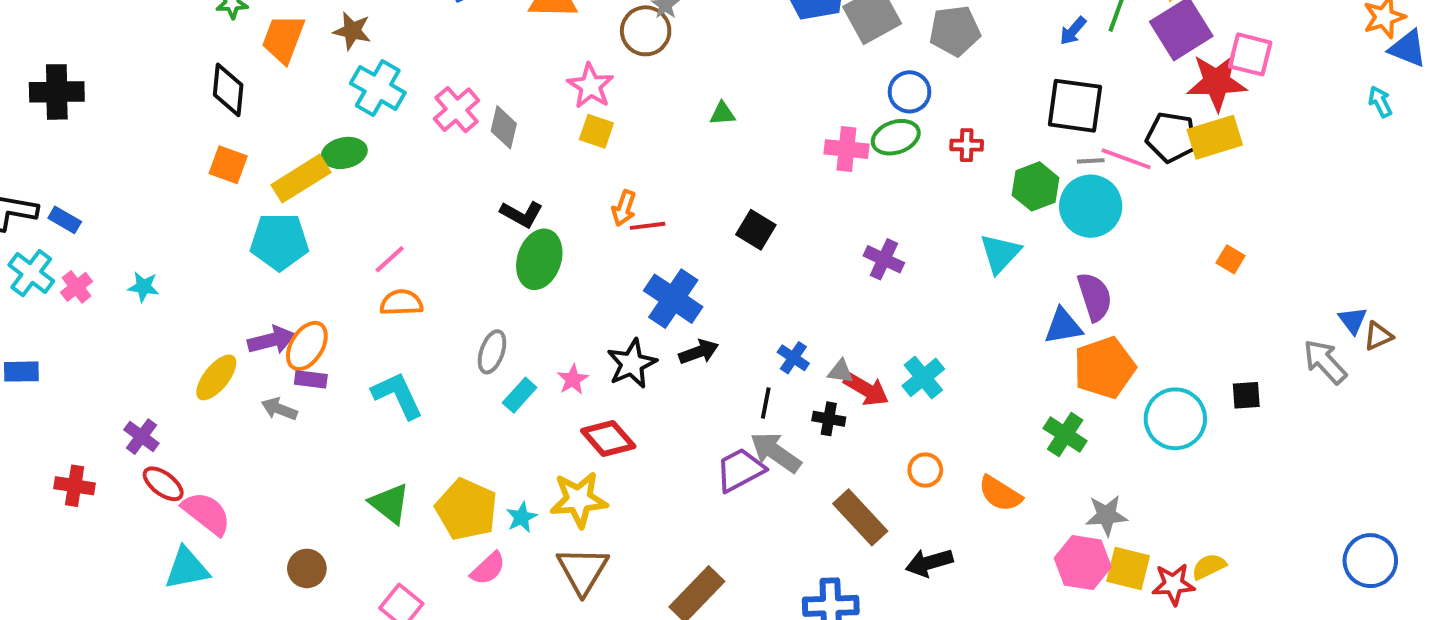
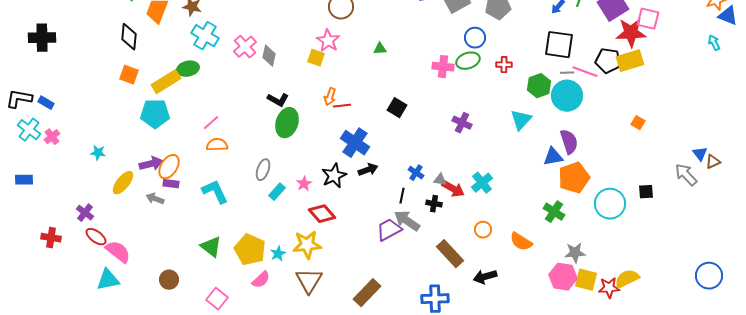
pink star: (590, 86) -> (328, 41), moved
cyan star: (143, 287) -> (98, 153), moved
yellow semicircle: (1209, 567) -> (627, 279), size x1.4

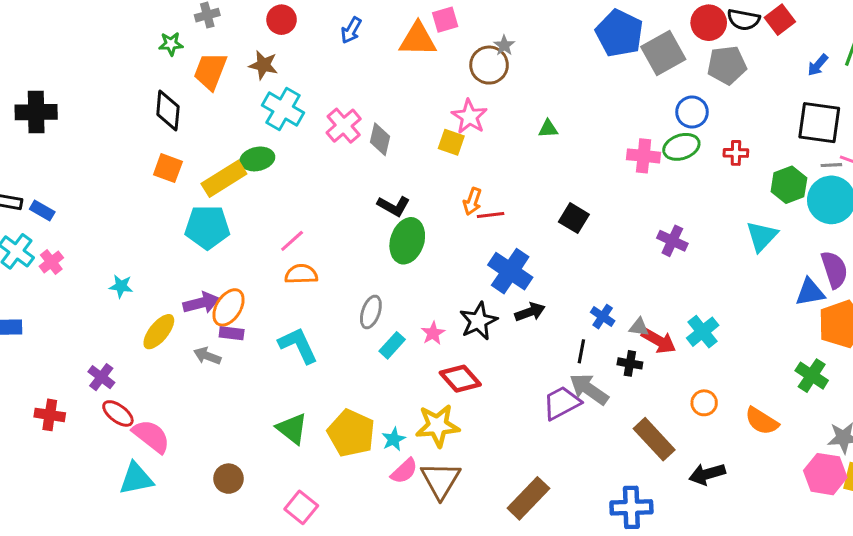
pink semicircle: (261, 280) -> (404, 471), moved

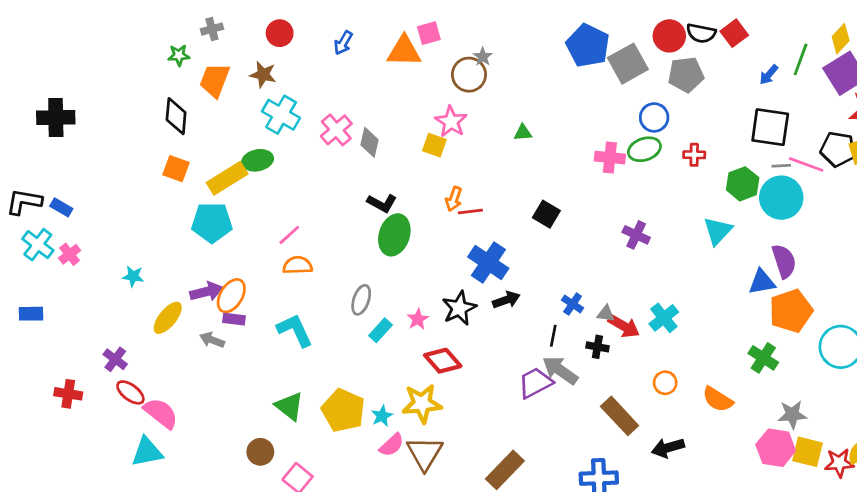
brown circle: (228, 479) -> (260, 452), moved

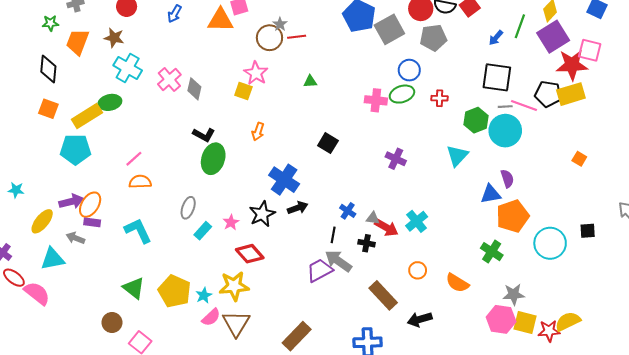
red line: (470, 211) -> (297, 37), moved
purple semicircle: (784, 261) -> (507, 179), size x0.7
cyan triangle: (147, 452) -> (53, 259), moved

